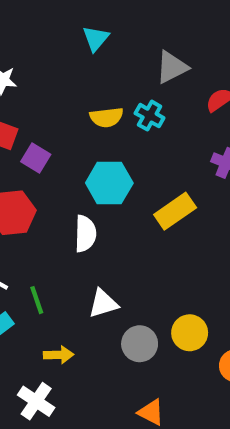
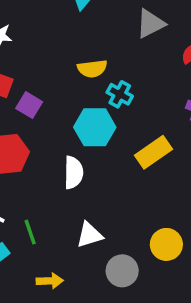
cyan cross: (150, 116) -> (120, 94), moved
yellow circle: (190, 333) -> (166, 244), moved

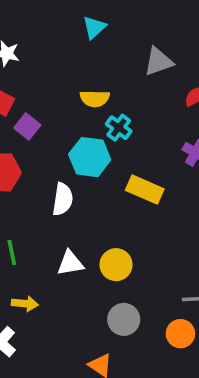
yellow rectangle: (154, 152) -> (145, 190), turned 51
yellow circle: (166, 244) -> (116, 265), moved
gray circle: (122, 271) -> (124, 319), moved

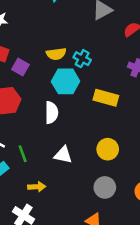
yellow semicircle: (95, 99) -> (56, 54), moved
white triangle: (70, 263) -> (63, 155), turned 30
yellow circle: (116, 265) -> (108, 149), moved

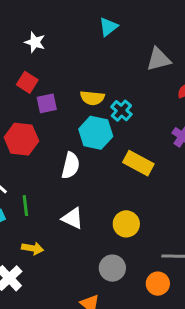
purple square: (20, 67) -> (47, 103), turned 35

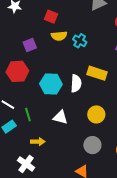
red square: (27, 82) -> (51, 17), moved
cyan hexagon: (96, 133) -> (51, 84), moved
white semicircle: (71, 165) -> (76, 83), moved

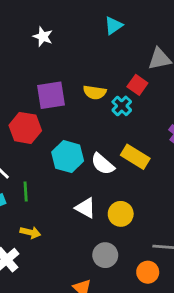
red square: (51, 17) -> (137, 85), moved
purple square: (30, 45) -> (51, 95), size x1.5
white semicircle: (76, 83) -> (103, 164), turned 114
white triangle: (60, 117) -> (85, 208), moved

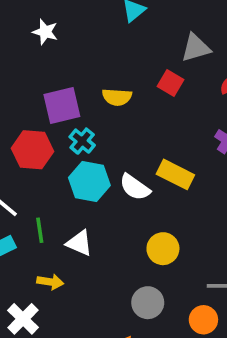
cyan cross: (122, 106) -> (82, 141), moved
white triangle: (85, 208) -> (79, 243), moved

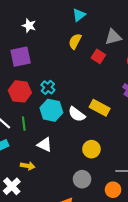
yellow semicircle: (117, 97) -> (75, 41), moved, turned 112
purple square: (62, 106) -> (21, 57), moved
green line: (40, 230) -> (24, 124), moved

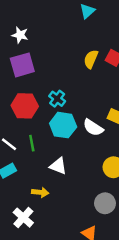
white star: (29, 26) -> (20, 35), moved
yellow semicircle: (75, 41) -> (91, 59), moved

